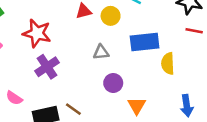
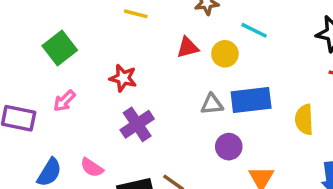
red star: (37, 33) -> (123, 78), size x0.7
blue rectangle: (145, 42) -> (251, 100), moved

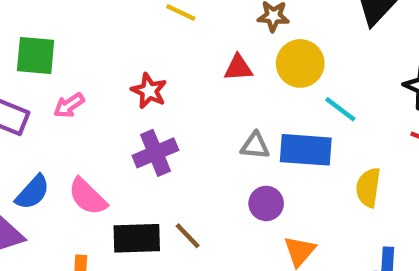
cyan line: (254, 30) -> (340, 109), moved
green square: (60, 48) -> (36, 56), moved, turned 32
yellow circle: (225, 54) -> (300, 63), moved, size x1.4
pink semicircle: (92, 168) -> (88, 197), size x1.4

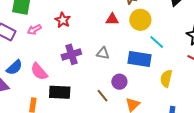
red star: (149, 91) -> (63, 20), moved
gray triangle: (255, 146) -> (103, 53), moved
brown line: (188, 236) -> (103, 96), moved

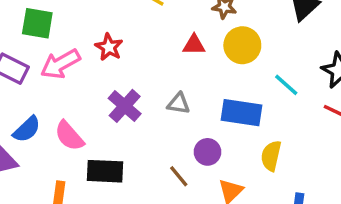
pink arrow: (34, 30) -> (60, 64), size x1.6
cyan line: (157, 42) -> (286, 85), moved
purple cross: (71, 54) -> (125, 106), turned -30
yellow semicircle: (166, 78) -> (271, 156), moved

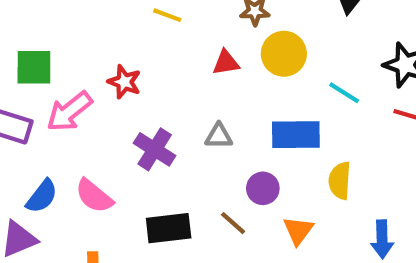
black rectangle: (105, 171) -> (169, 228), moved

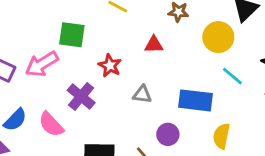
yellow circle: (284, 54) -> (218, 37), moved
green square: (34, 67) -> (72, 35), moved
red star: (124, 82) -> (110, 66), moved
purple cross: (155, 149) -> (81, 96), moved

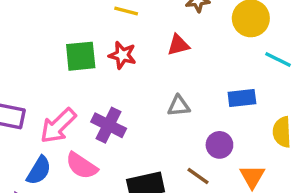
pink arrow: (42, 64) -> (58, 126), moved
red star: (110, 66) -> (122, 55), moved
blue rectangle: (195, 100) -> (242, 98), size x0.7

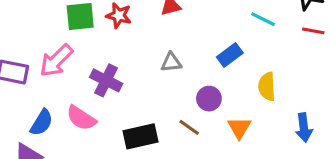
blue rectangle: (242, 98) -> (230, 55), turned -30
pink arrow: (58, 126) -> (56, 61), moved

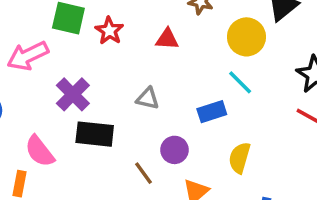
cyan line: (263, 19) -> (240, 82), moved
pink semicircle: (81, 118) -> (40, 151), moved
black rectangle: (140, 136) -> (95, 134), moved

